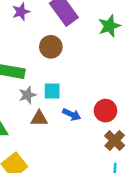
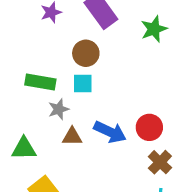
cyan square: (52, 91) -> (83, 84), moved
blue arrow: (72, 114) -> (110, 132), size x1.5

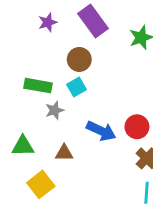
cyan square: (83, 84) -> (77, 87), turned -30
brown triangle: (72, 136) -> (64, 153), moved

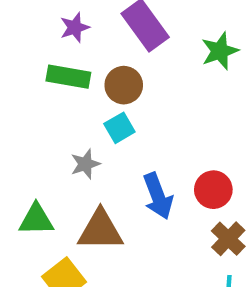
green rectangle: (38, 86) -> (68, 77), moved
blue arrow: (101, 131) -> (158, 196), turned 44
brown triangle: (64, 153) -> (100, 230), size x1.6

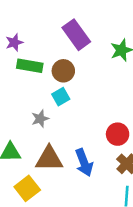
purple star: (75, 28) -> (14, 42), moved
blue arrow: (158, 196) -> (84, 163), moved

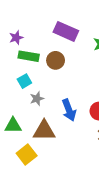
purple rectangle: (76, 35) -> (66, 31), turned -30
cyan square: (61, 97) -> (24, 81), moved
blue arrow: (84, 163) -> (69, 110), moved

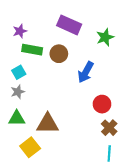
cyan square: (24, 81) -> (19, 72), moved
gray star: (37, 99) -> (18, 92), moved
blue arrow: (69, 110) -> (86, 72), moved, turned 50

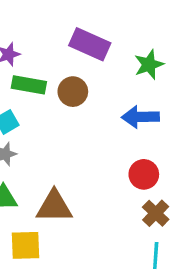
blue arrow: (86, 72) -> (140, 117), moved, turned 60
yellow square: (30, 147) -> (25, 245), turned 36

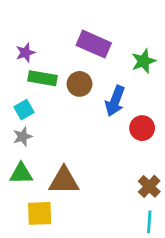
blue arrow: (140, 117) -> (115, 101), moved, turned -68
red circle: (144, 174) -> (142, 128), moved

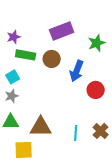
purple rectangle: (94, 44) -> (62, 31), turned -45
cyan line: (149, 222) -> (76, 133), moved

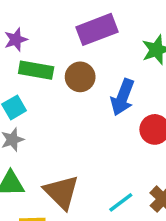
brown triangle: (41, 127) -> (62, 192), turned 45
cyan line: (76, 133) -> (121, 202), turned 49

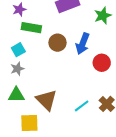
brown circle: (80, 77) -> (57, 43), moved

